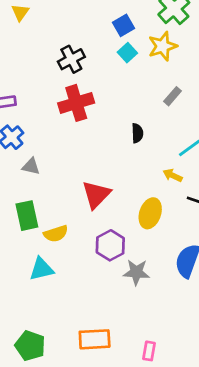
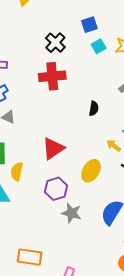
blue square: (123, 25) -> (89, 25), moved
black cross: (71, 59) -> (55, 43), turned -30
yellow semicircle: (56, 234) -> (17, 172), turned 108

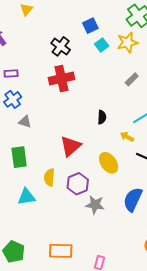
black semicircle: (94, 108) -> (102, 117), moved
yellow ellipse: (91, 171) -> (109, 163), turned -60
yellow semicircle: (17, 172) -> (49, 177), moved

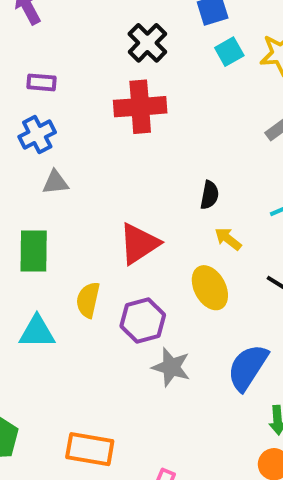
gray triangle: (25, 122) -> (55, 182), turned -32
yellow arrow: (127, 137) -> (228, 239), moved

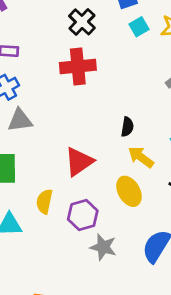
gray triangle: (55, 182) -> (20, 120), size x1.4
yellow arrow: (228, 239) -> (141, 157), size x1.4

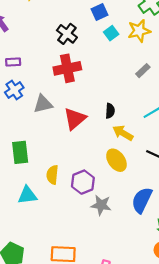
gray triangle: (20, 120) -> (43, 104), moved
red triangle: (79, 162) -> (75, 119), moved

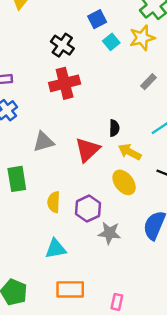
gray triangle: (43, 104) -> (43, 142), moved
red triangle: (75, 119) -> (87, 150), moved
cyan triangle: (27, 195) -> (56, 249), moved

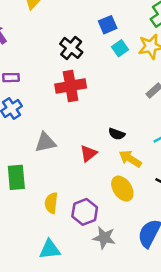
black semicircle: (114, 128) -> (117, 134), turned 105
red triangle: (87, 150) -> (88, 154), size x0.7

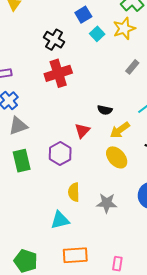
gray triangle: (45, 142) -> (18, 126), moved
yellow arrow: (130, 159) -> (120, 130), turned -60
yellow semicircle: (51, 203) -> (74, 192), moved
purple hexagon: (85, 212) -> (60, 154), moved

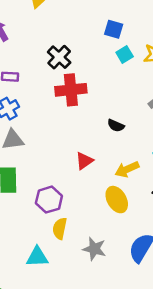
blue square: (83, 15) -> (114, 29), turned 35
black cross: (54, 40) -> (59, 57), moved
black semicircle: (105, 110) -> (116, 126), moved
purple hexagon: (60, 154) -> (49, 200), moved

